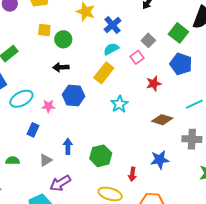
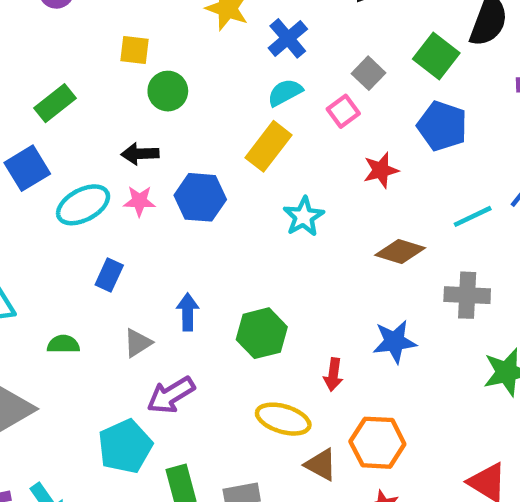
green circle: (63, 39) -> (168, 91), moved
black arrow: (61, 67) -> (140, 154), moved
pink star: (48, 106) -> (139, 201), moved

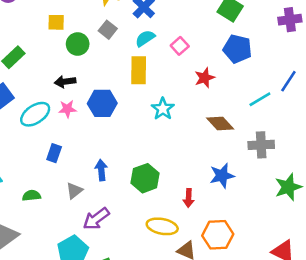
gray square: (368, 73) -> (108, 30), moved
yellow rectangle: (268, 146) -> (139, 70), turned -32
brown diamond: (400, 252) -> (220, 123), turned 36

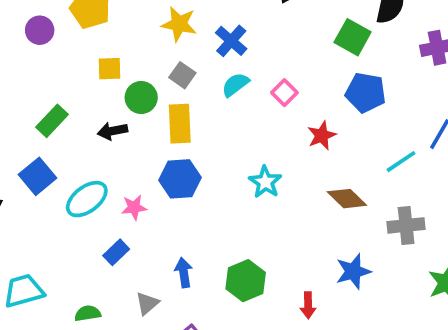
yellow rectangle: (139, 70) -> (180, 124), moved
black arrow: (65, 82) -> (113, 131), moved
pink star: (67, 109) -> (134, 207), moved
blue rectangle: (54, 153) -> (116, 252), turned 30

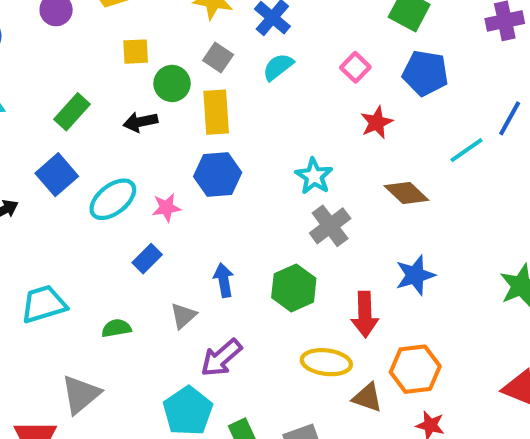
pink square: (284, 93) -> (355, 67), moved
gray cross: (406, 225) -> (330, 226), moved, turned -30
red arrow: (308, 305) -> (365, 314), size x1.5

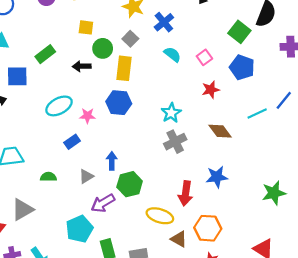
cyan semicircle: (278, 67) -> (172, 54), moved, turned 66
blue square: (57, 175) -> (17, 76), moved, turned 30
green hexagon: (294, 288) -> (130, 184), moved

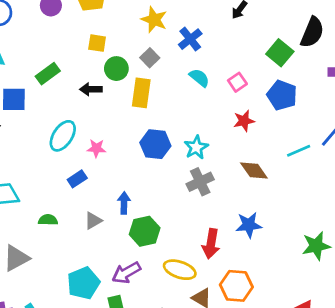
blue hexagon: (119, 103) -> (155, 144), moved
cyan ellipse: (59, 106) -> (63, 136), turned -30
purple arrow: (103, 203) -> (126, 273), moved

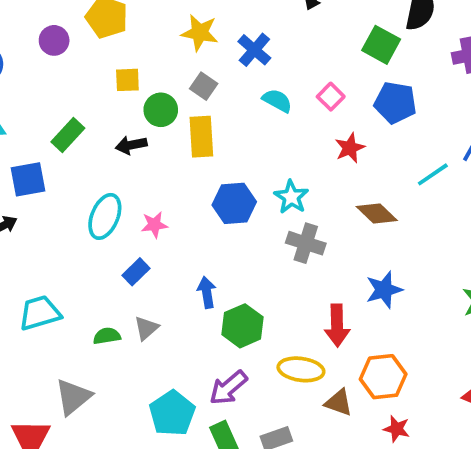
gray cross: (200, 182) -> (306, 243), turned -36
gray triangle: (93, 221) -> (146, 328), moved

